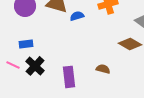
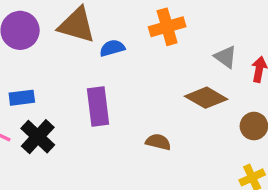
purple rectangle: (69, 77) -> (98, 107), moved

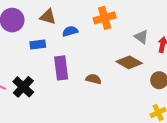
brown triangle: (77, 25) -> (48, 17), size x0.7
blue rectangle: (22, 98) -> (38, 45), moved
brown semicircle: (158, 142) -> (93, 79), moved

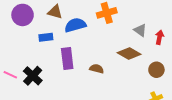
blue semicircle: (70, 31) -> (75, 25), size x1.5

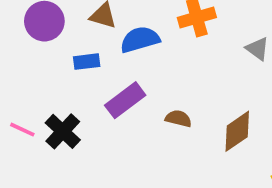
brown diamond: (129, 53) -> (237, 131), moved, turned -65
purple rectangle: (67, 59) -> (125, 100), turned 60

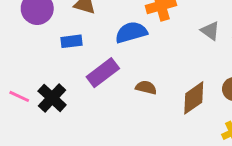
blue semicircle: (140, 40) -> (131, 32), moved

